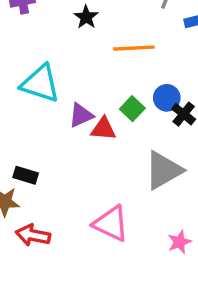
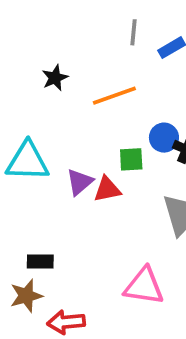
black star: (86, 17) -> (55, 78), turned 30
green square: (132, 109) -> (131, 159), turned -30

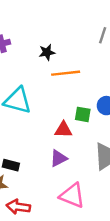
orange line: (114, 96) -> (66, 73), moved
purple triangle: (80, 182) -> (59, 158), moved

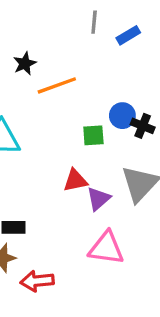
red triangle: (63, 130) -> (75, 180), moved
purple triangle: (59, 158) -> (98, 199), moved

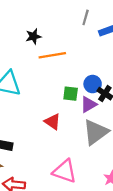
red triangle: (75, 180) -> (53, 122), turned 36
purple triangle: (98, 199) -> (89, 104), moved

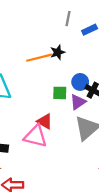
black star: (33, 36) -> (58, 52), moved
pink triangle: (65, 171) -> (36, 136), moved

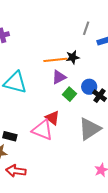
green square: (60, 93) -> (70, 94), turned 32
purple triangle: (78, 102) -> (59, 77), moved

